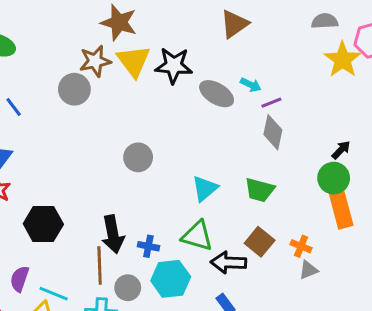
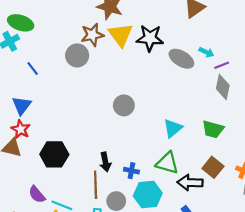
black arrow: (113, 234) -> (105, 162), size x0.7
purple semicircle: (20, 279) -> (37, 195), turned -60

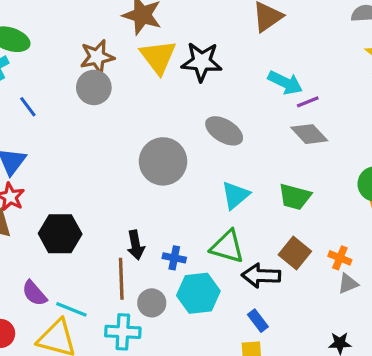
brown star: (92, 35) -> (97, 57), moved
cyan arrow: (206, 52) -> (285, 83), size x1.5
gray ellipse: (181, 59) -> (224, 131), moved
gray diamond: (223, 87) -> (309, 134), turned -55
gray circle: (124, 105) -> (163, 161), size x1.5

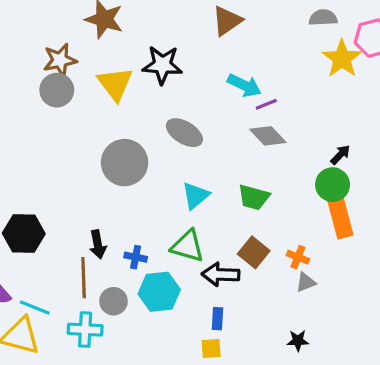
yellow triangle: (158, 57) -> (115, 84), moved
blue rectangle: (258, 321) -> (217, 319), turned 40

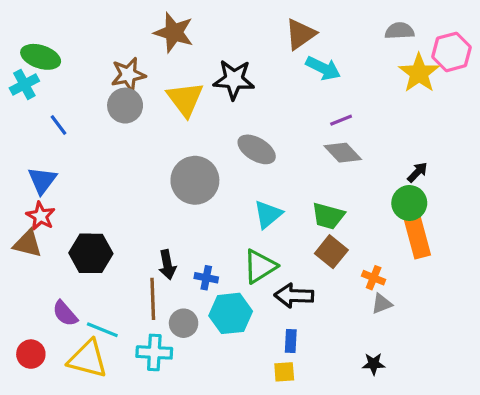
cyan arrow: (244, 85) -> (323, 68), moved
green triangle: (188, 246) -> (260, 266), turned -48
brown square: (254, 252) -> (331, 252), moved

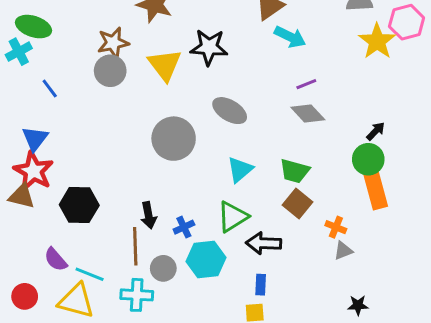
red star: (41, 216) -> (33, 171), size x1.5
blue cross: (206, 278) -> (184, 227), turned -36
black star: (374, 364) -> (358, 305), moved

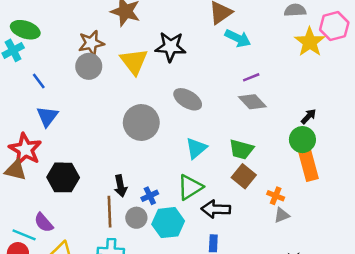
blue triangle: (35, 139) -> (47, 116), moved
gray circle: (163, 268) -> (136, 218), moved
cyan line: (90, 274) -> (24, 235), moved

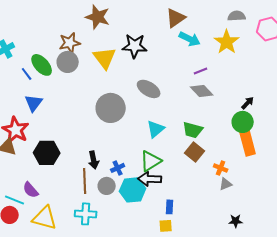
green ellipse: (25, 30) -> (42, 65), moved, turned 30
yellow star: (310, 42) -> (227, 42), moved
black arrow: (216, 209) -> (150, 179), moved

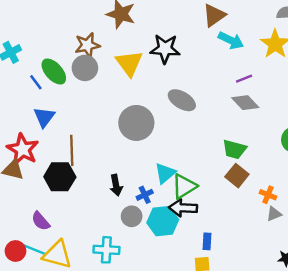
cyan triangle: (156, 129) -> (165, 173), moved
brown line: (85, 181) -> (72, 150), moved
cyan line: (15, 200) -> (35, 250), moved

